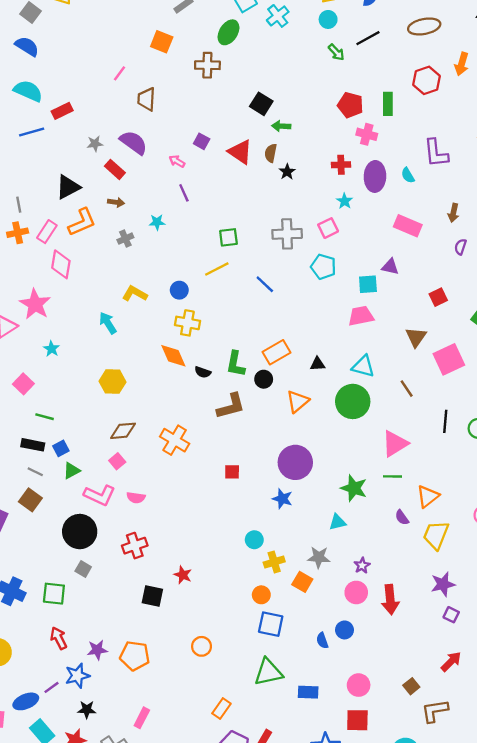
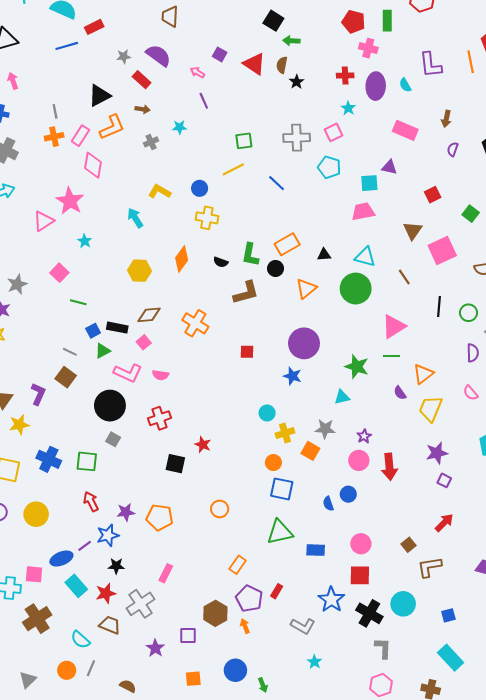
orange diamond: (173, 356) -> (182, 259), moved, turned 60
black rectangle: (33, 445) -> (117, 328), moved

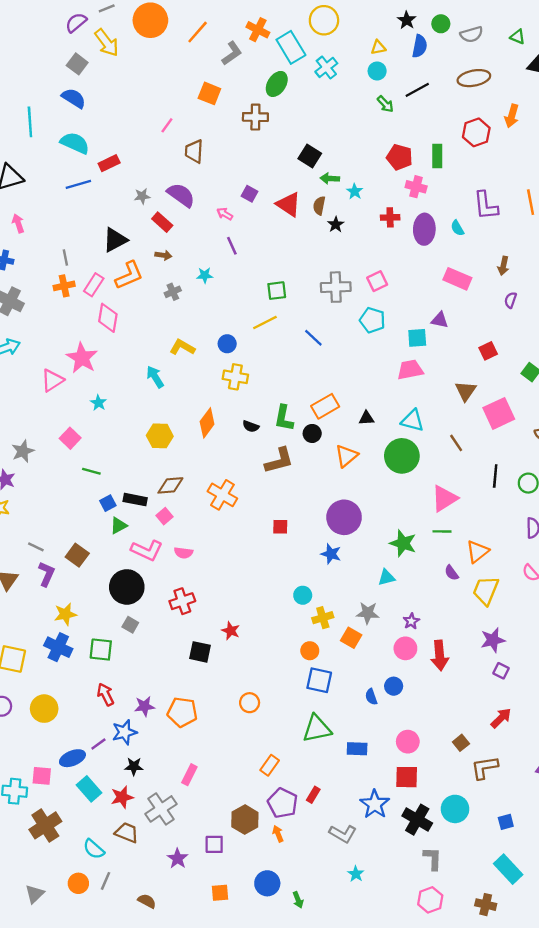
cyan star: (348, 108) -> (355, 191), moved
gray line: (70, 352) -> (36, 547), moved
yellow star: (19, 425) -> (65, 614), moved

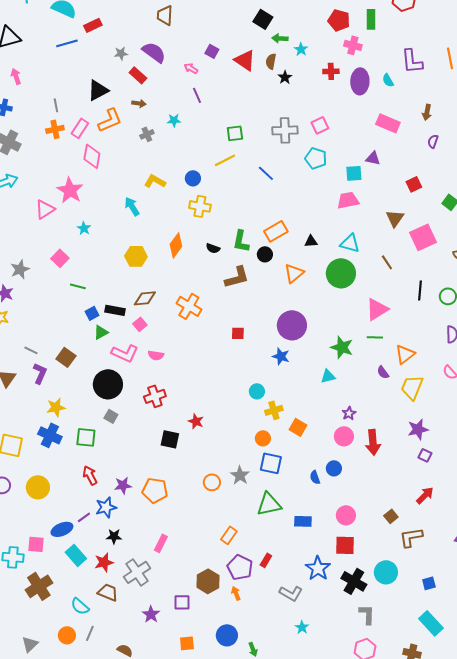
gray star: (368, 613) -> (240, 475), moved, turned 30

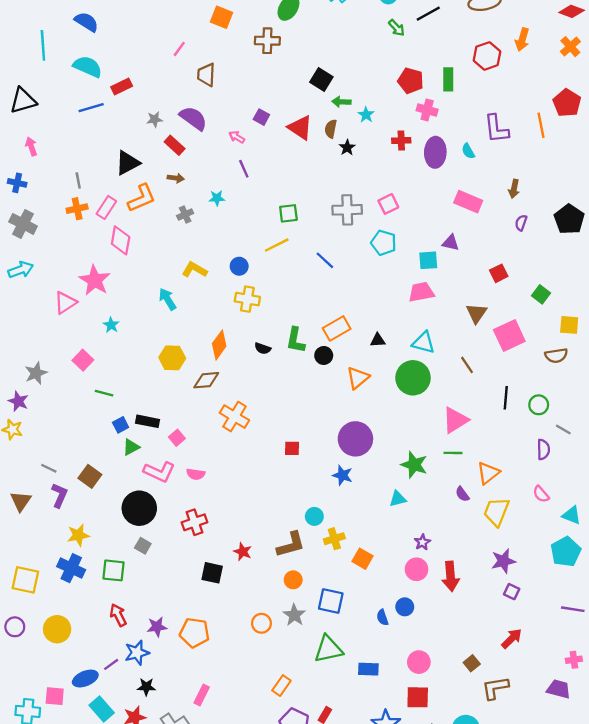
brown L-shape: (237, 277) -> (291, 545), moved
brown diamond: (145, 298) -> (206, 380), moved
orange circle: (263, 438) -> (293, 580), moved

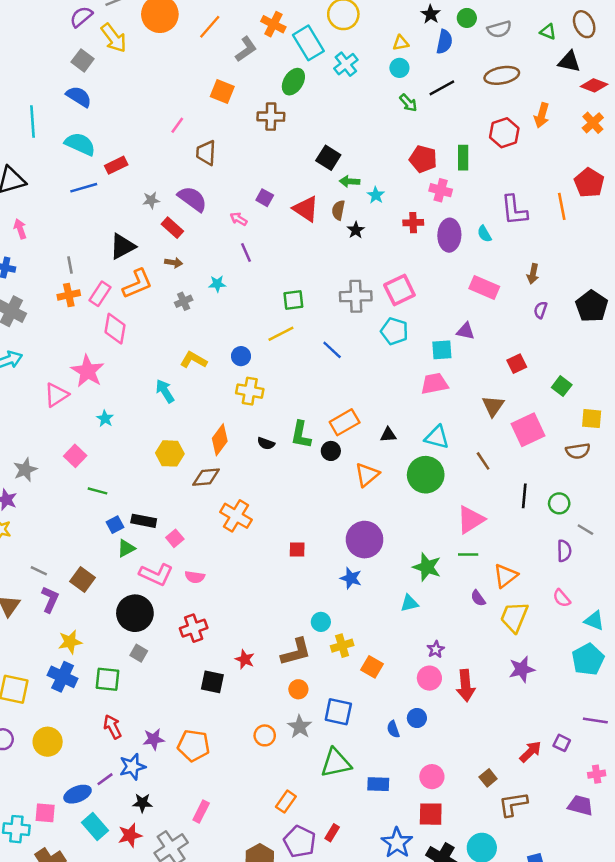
pink square: (388, 204) -> (399, 290), size x1.4
purple square: (512, 592) -> (562, 743), moved

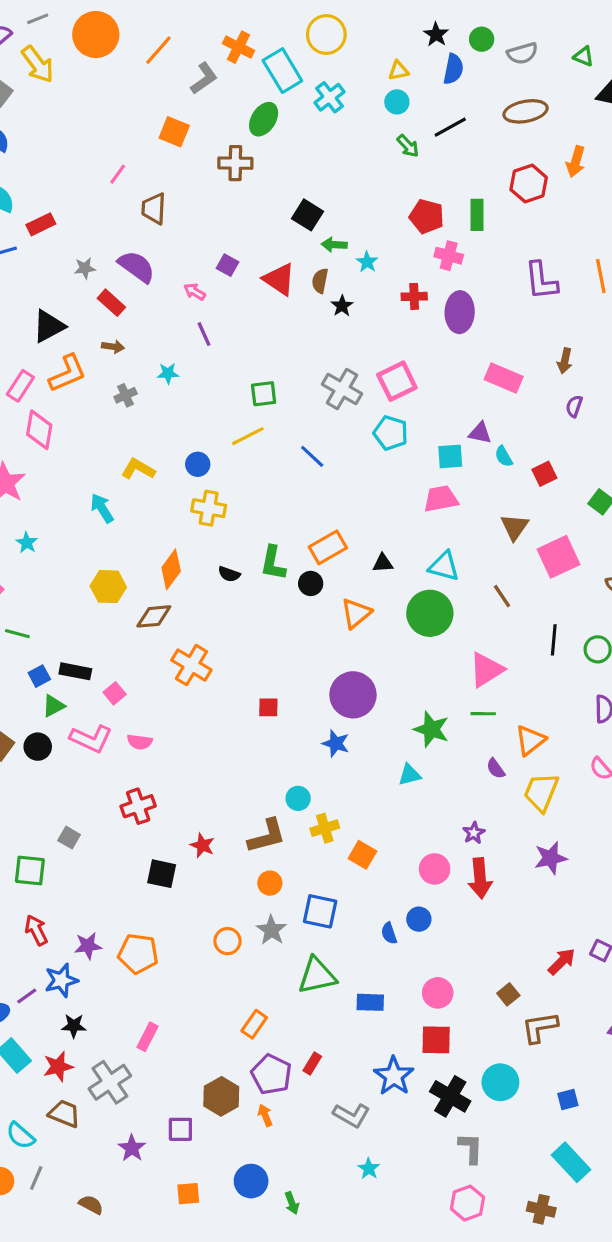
cyan semicircle: (484, 234) -> (504, 456), moved
gray cross: (356, 296) -> (342, 389), turned 32
black circle: (135, 613) -> (38, 747), moved, size x0.6
purple star: (436, 649) -> (474, 833), moved

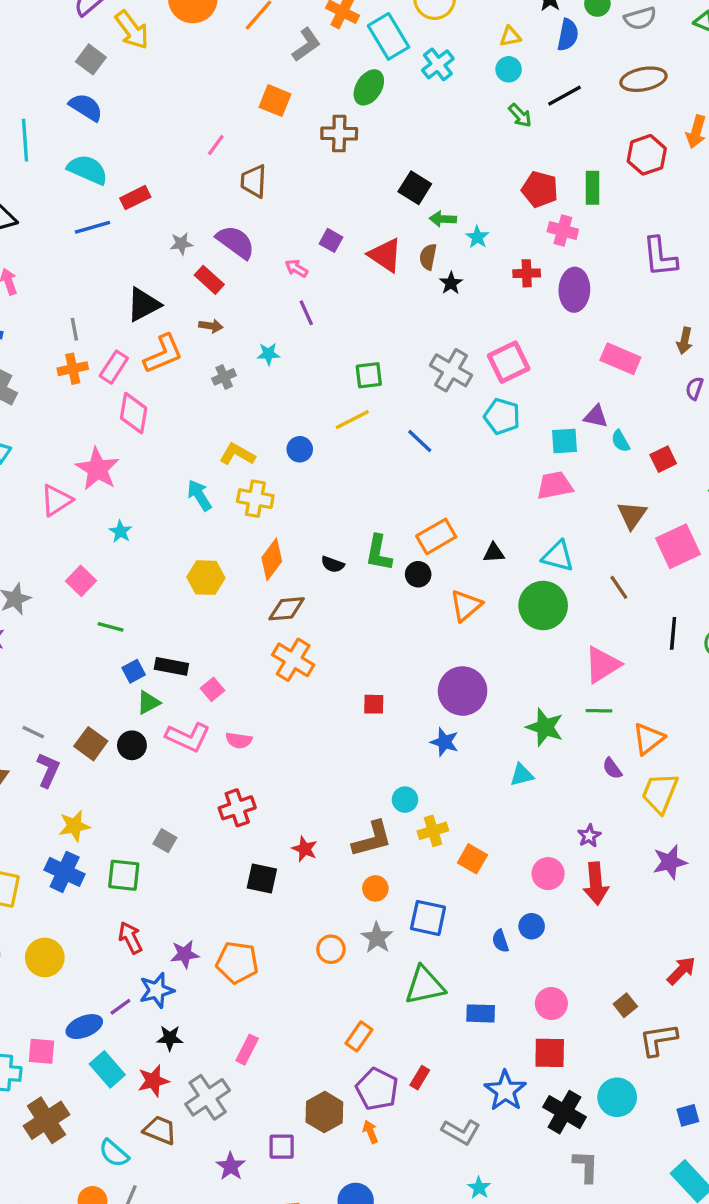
yellow cross: (209, 508) -> (255, 499), moved
brown diamond: (154, 616) -> (287, 609), moved

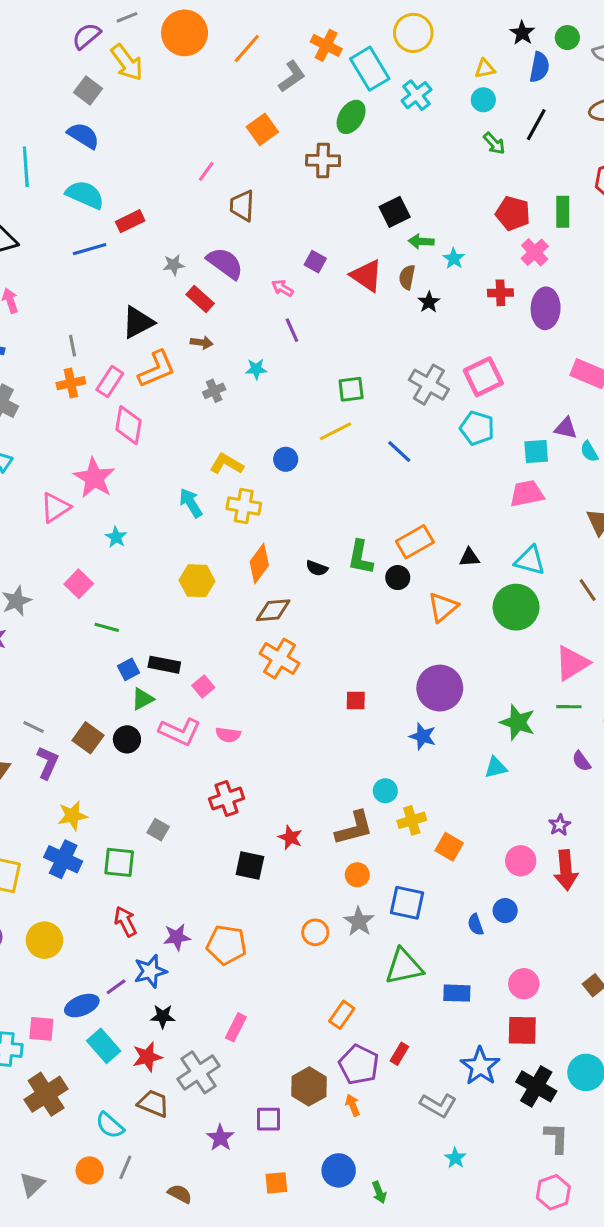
black line: (565, 96) -> (536, 125), turned -32
orange square: (275, 101) -> (262, 129), turned 32
black square: (415, 188) -> (395, 212), turned 32
pink cross: (563, 231) -> (535, 252), turned 32

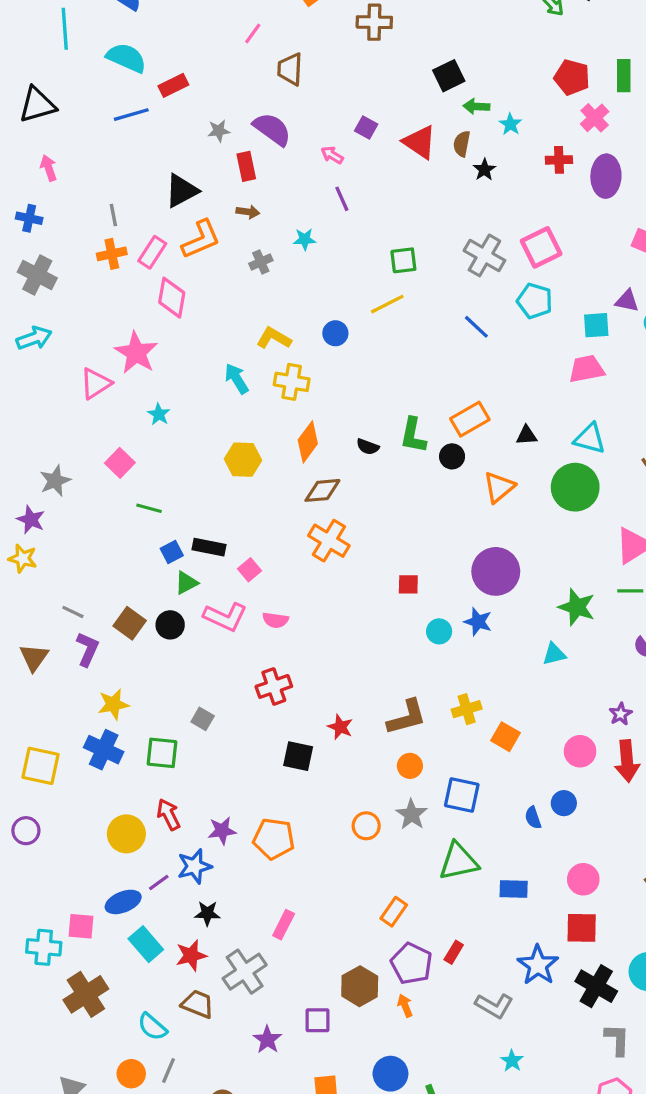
red rectangle: (200, 299) -> (246, 166), turned 36
blue line: (399, 451) -> (476, 327), moved
cyan circle: (385, 791) -> (439, 631), moved
yellow circle: (44, 940) -> (126, 834), moved

